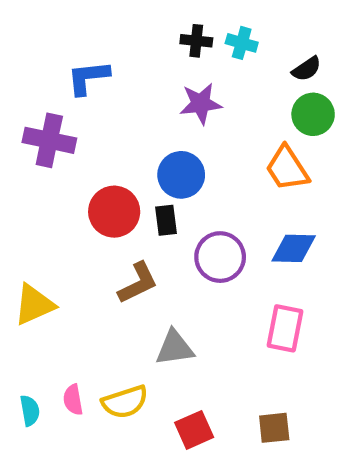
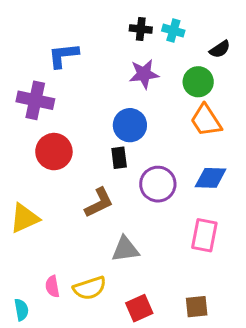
green circle: (313, 114) -> (198, 82), moved
red circle: (114, 212) -> (54, 152), moved
cyan semicircle: (30, 411) -> (21, 310), moved

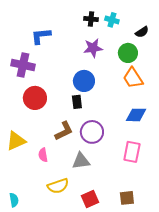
purple circle: (158, 184) -> (92, 132), moved
pink semicircle: (52, 286) -> (43, 155), moved

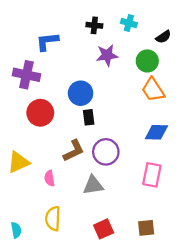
black cross: (91, 19) -> (94, 25), moved
blue circle: (84, 81) -> (81, 93), moved
yellow semicircle: (58, 186) -> (53, 219), moved, turned 110

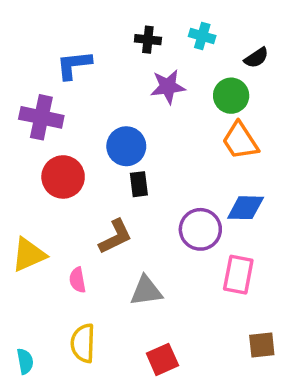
purple circle: (106, 152) -> (200, 229), moved
brown square: (146, 228) -> (262, 345), moved

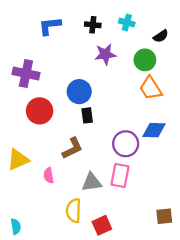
blue L-shape: (74, 65) -> (50, 26), moved
pink rectangle: (238, 275) -> (120, 175), moved
yellow semicircle: (83, 343) -> (74, 211), moved

